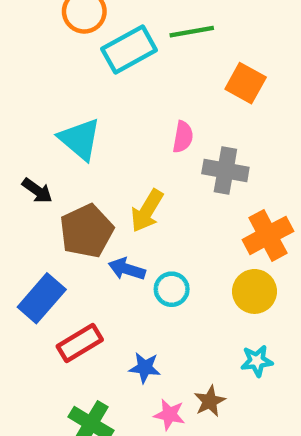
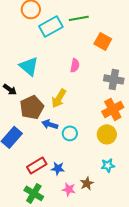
gray cross: (225, 170) -> (114, 79), moved
red rectangle: (80, 343) -> (37, 165), moved

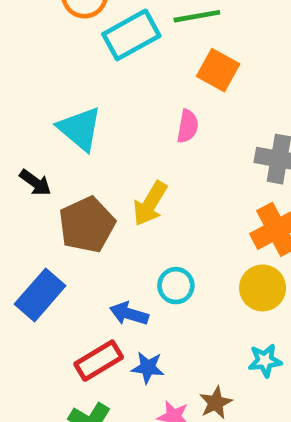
orange square: (103, 41) -> (218, 70), moved
blue arrow: (50, 124) -> (129, 314), moved

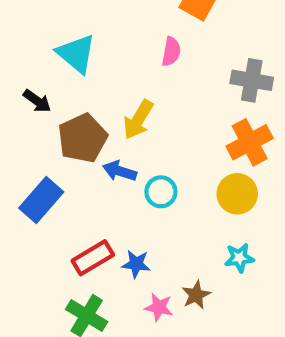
blue arrow: (129, 314) -> (120, 171), moved

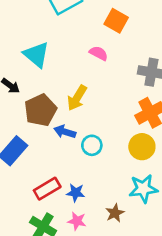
pink semicircle: (171, 51) -> (99, 53), turned -72
cyan star: (239, 258) -> (143, 189), size x1.5
pink star: (159, 307) -> (77, 221), moved

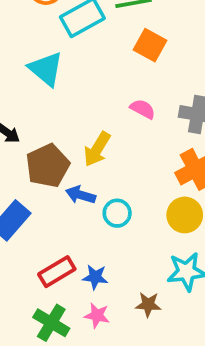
pink semicircle: (99, 53) -> (143, 109), moved
cyan triangle: (36, 55) -> (46, 69), moved
brown star: (115, 213) -> (148, 305), turned 30

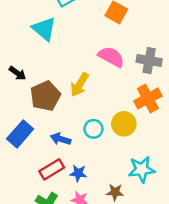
pink semicircle: (143, 109) -> (111, 57), size x1.5
blue arrow: (81, 195) -> (61, 139), moved
yellow circle: (185, 215) -> (124, 124), moved

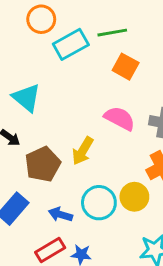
cyan triangle: (44, 29) -> (26, 98), moved
cyan circle: (93, 129) -> (99, 203), size x1.5

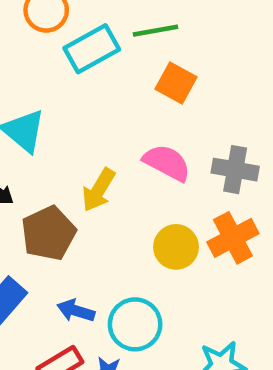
yellow arrow: (83, 151) -> (99, 190), moved
yellow circle: (134, 197) -> (176, 247), moved
cyan circle: (99, 203) -> (135, 324), moved

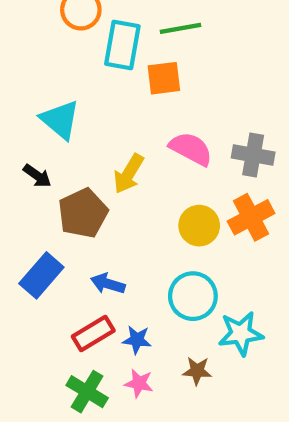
cyan rectangle: (92, 49) -> (122, 45), turned -51
orange square: (176, 83) -> (164, 78), moved, turned -36
cyan circle: (135, 324) -> (193, 296), moved

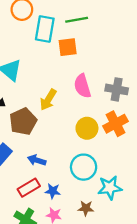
pink semicircle: (191, 149) -> (82, 86), turned -135

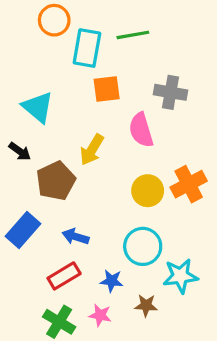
orange square: (68, 47) -> (107, 89), moved
gray cross: (117, 89) -> (171, 92), moved
blue star: (53, 191) -> (112, 281), moved

